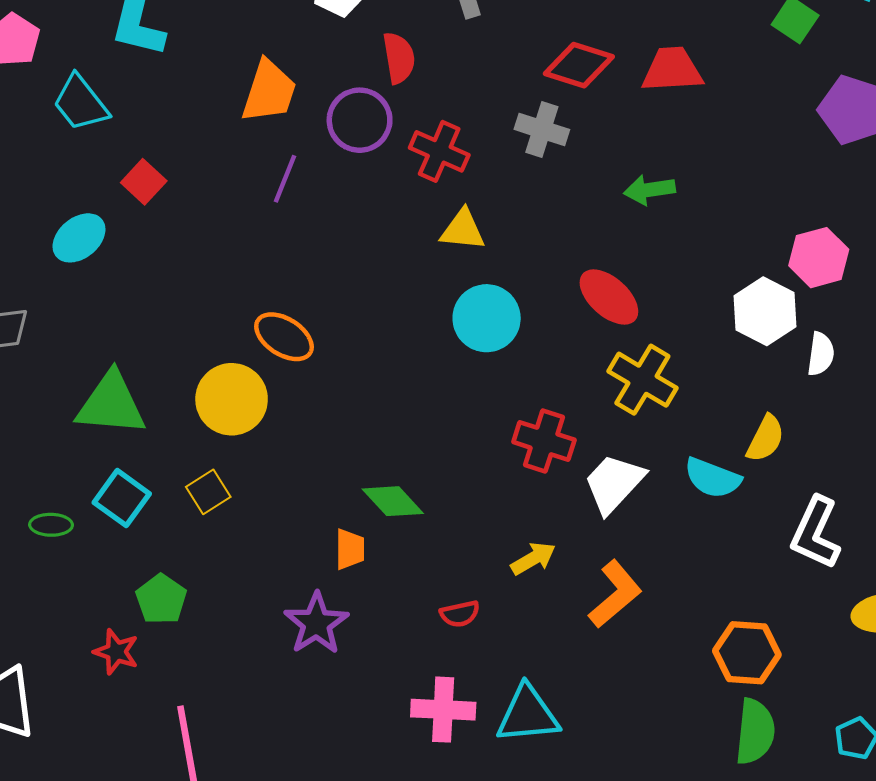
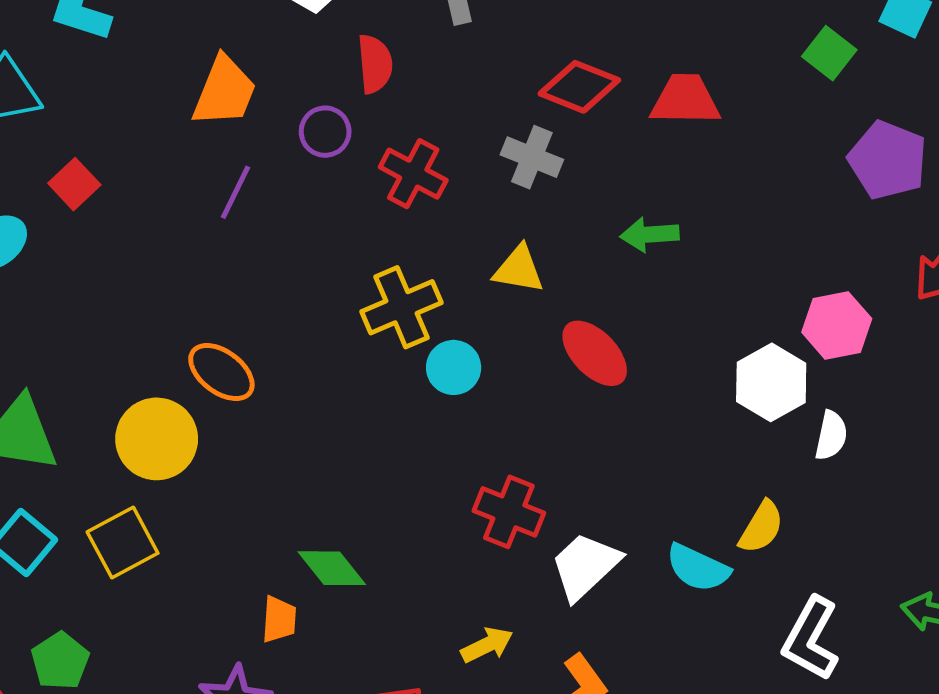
purple circle: (360, 120) -> (325, 132), size x0.7
yellow triangle: (463, 230) -> (519, 269), moved
cyan circle: (487, 318) -> (454, 367), size x0.7
yellow cross: (642, 380) -> (401, 307), moved, turned 32
yellow square: (208, 492) -> (123, 542), size x1.4

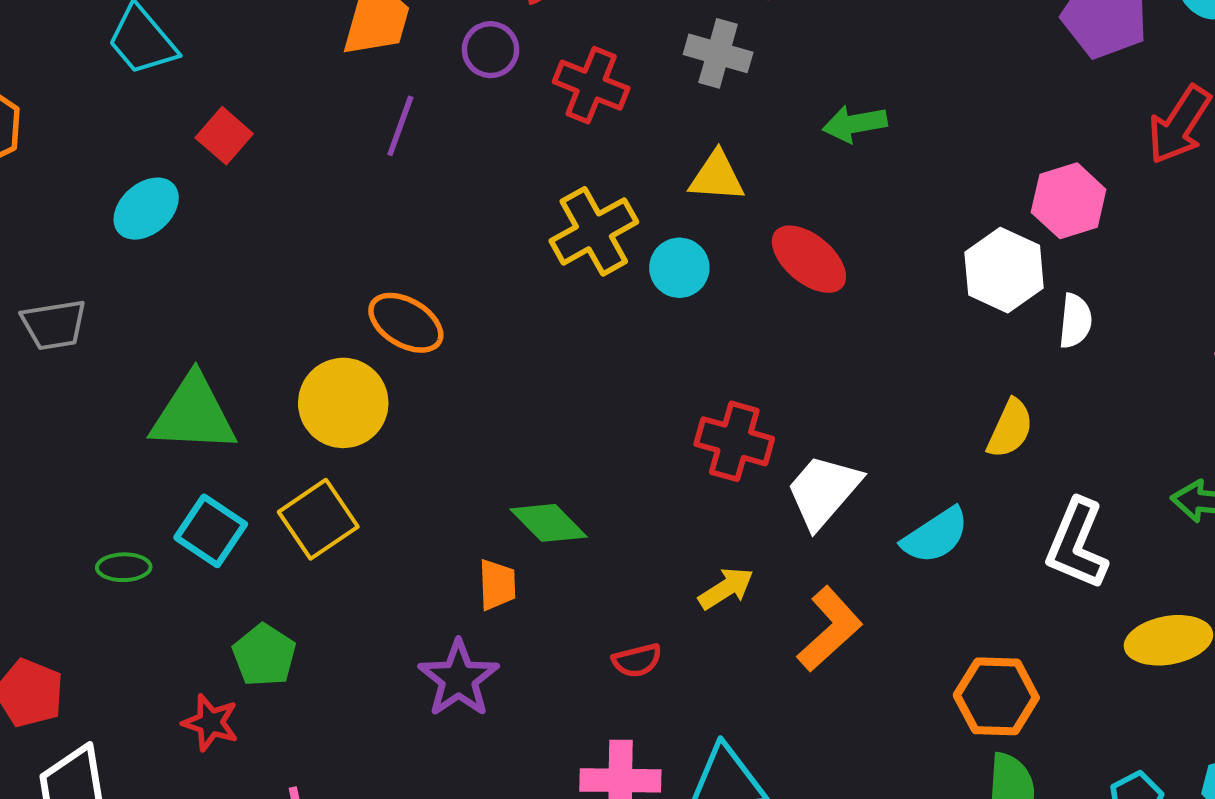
cyan circle: (454, 367) -> (679, 268), moved
cyan semicircle: (698, 568) -> (935, 536), moved, turned -52

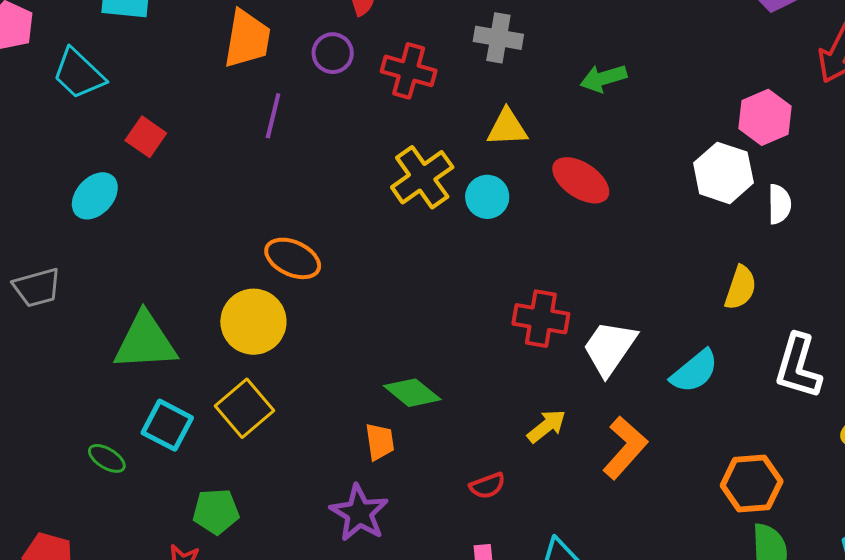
green ellipse: (124, 567) -> (107, 458), turned 39
green pentagon: (264, 655) -> (216, 511), turned -30

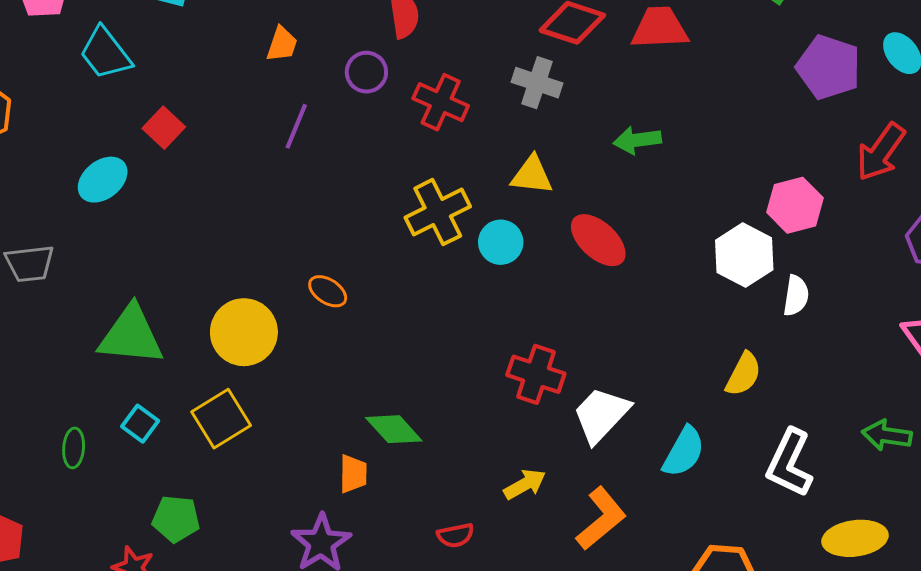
orange trapezoid: (247, 39) -> (282, 44), size x0.6
orange ellipse: (293, 258) -> (328, 291), moved, size x0.7
cyan semicircle: (695, 371) -> (684, 452), turned -30
cyan square: (167, 425) -> (140, 424), size x0.7
green ellipse: (107, 458) -> (74, 448), turned 54

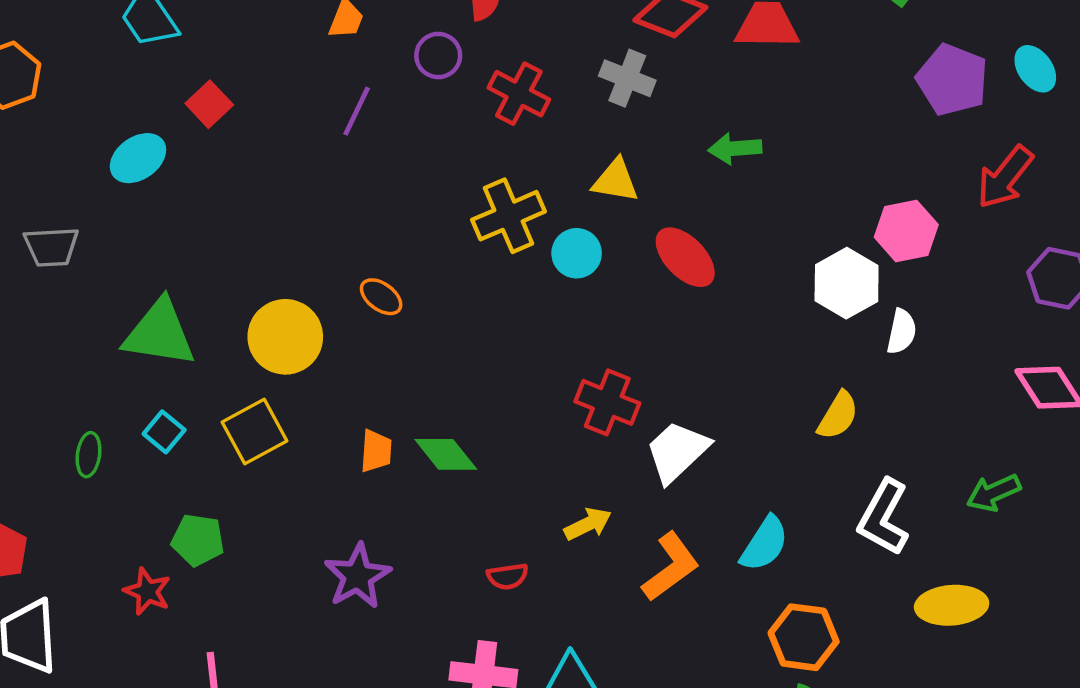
green arrow: (887, 435) -> (994, 493), turned -36
cyan semicircle: (684, 452) -> (764, 544), moved
orange trapezoid: (353, 474) -> (376, 451), moved

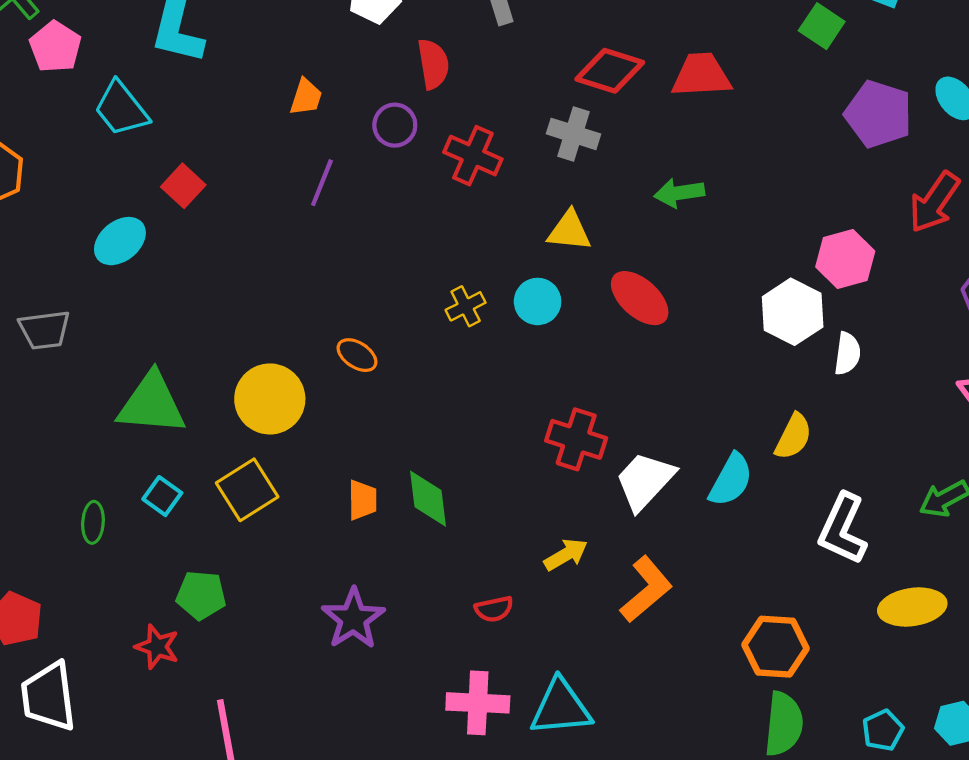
yellow cross: (509, 216) -> (466, 306), moved, size x0.6
green diamond: (446, 454) -> (428, 499), turned 36
cyan semicircle: (764, 544) -> (731, 480), moved

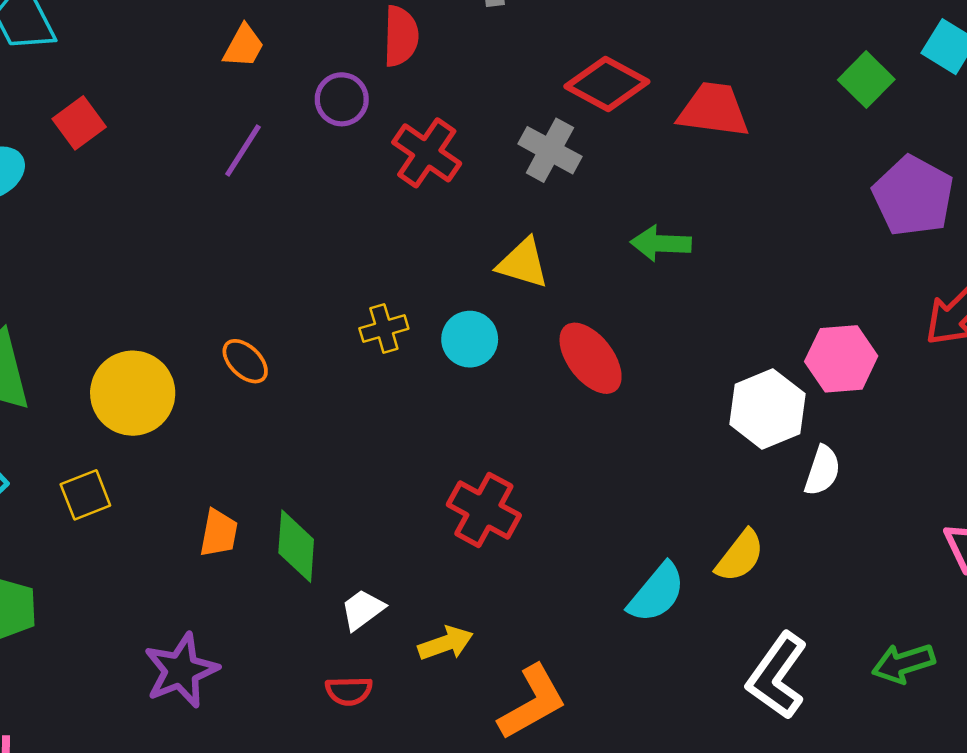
white trapezoid: (645, 481) -> (363, 610), moved, size x0.6
yellow square: (247, 490) -> (85, 495), size x0.7

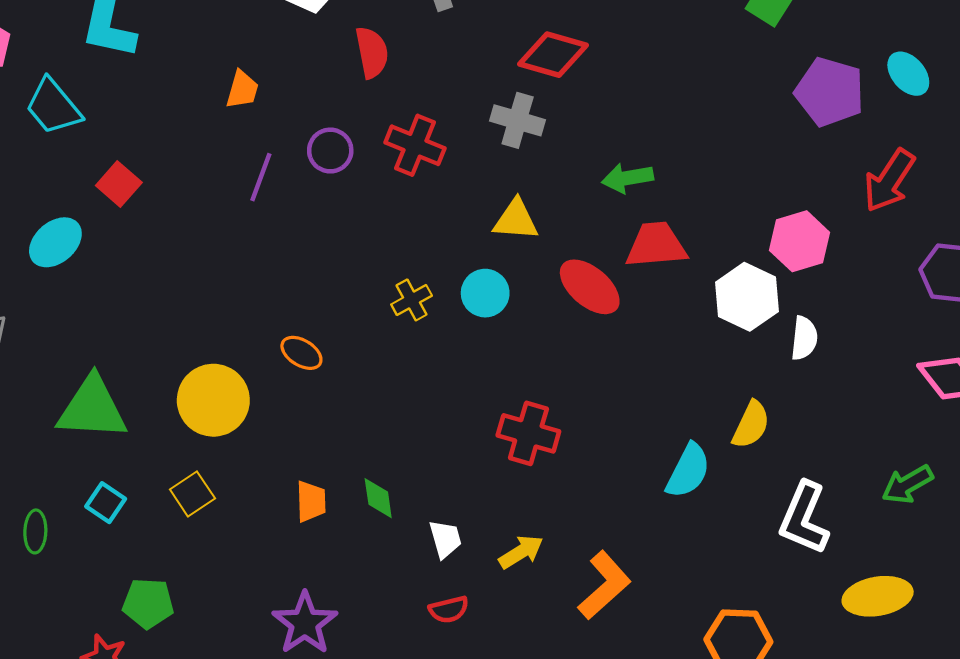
purple circle: (342, 99) -> (330, 151), moved
red trapezoid: (714, 110) -> (656, 245), moved
green diamond: (296, 546) -> (378, 498), size x0.7
white trapezoid: (363, 610) -> (445, 539), turned 123

